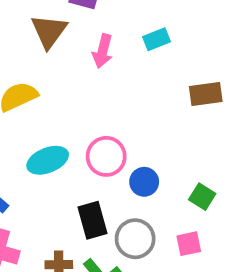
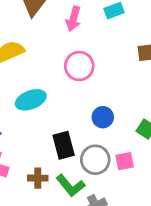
pink circle: (106, 156) -> (79, 66), moved
pink square: (189, 244) -> (125, 161), moved

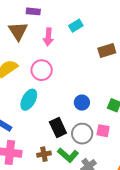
pink circle: (79, 66) -> (42, 70), moved
cyan ellipse: (31, 100) -> (29, 100), turned -30
pink square: (125, 161) -> (103, 131), turned 32

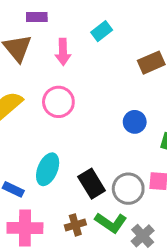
cyan ellipse: (29, 100) -> (48, 169), moved
blue circle: (82, 103) -> (135, 122), moved

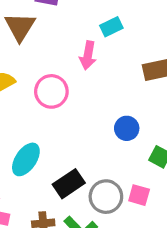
pink arrow: (63, 52) -> (88, 55), moved
black rectangle: (92, 184) -> (69, 184), turned 76

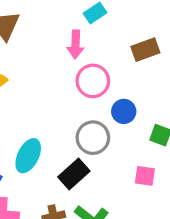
pink circle: (51, 91) -> (93, 81), moved
gray circle: (106, 197) -> (93, 138), moved

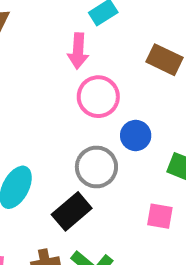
brown rectangle: (145, 50) -> (164, 60), turned 44

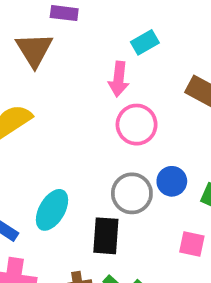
blue circle: (136, 135) -> (172, 181), moved
black rectangle: (72, 211) -> (106, 236), turned -48

